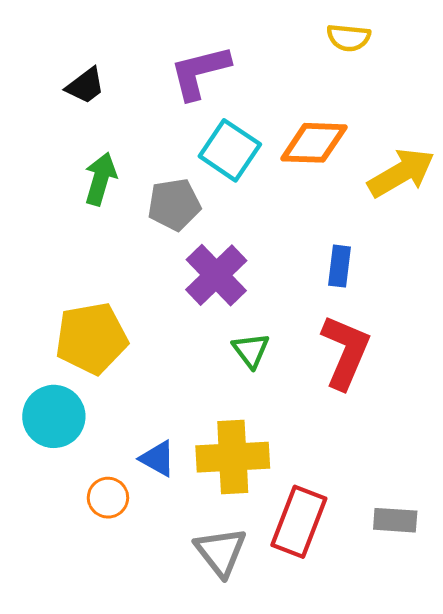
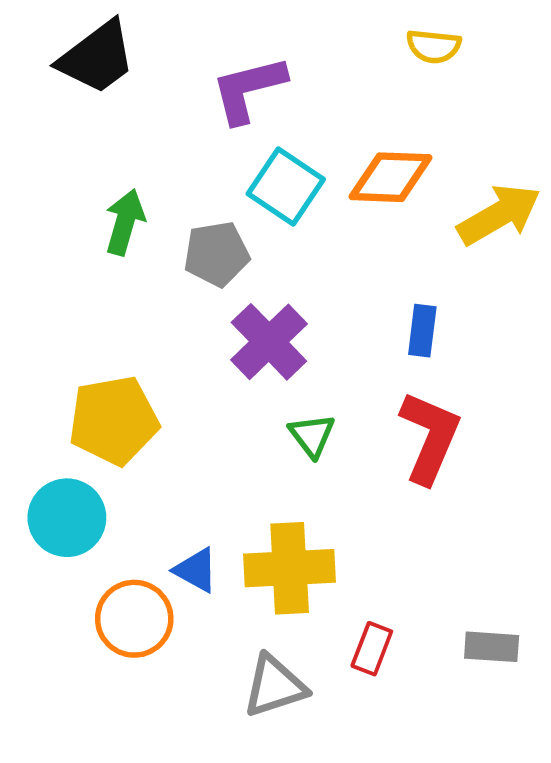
black trapezoid: (85, 86) -> (97, 57), moved, size x1.6
orange circle: (108, 498) -> (134, 619), size x1.5
red rectangle: (299, 522) -> (372, 649), size x0.6
gray triangle: (221, 552) -> (275, 686), turned 50

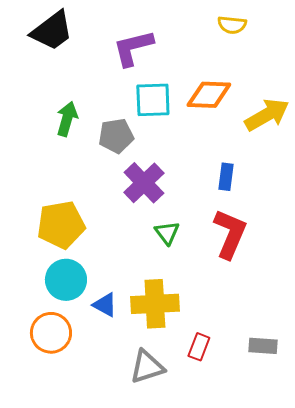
cyan square: (286, 187) -> (153, 100), turned -36
cyan circle: (67, 518) -> (66, 280), moved
orange circle: (134, 619) -> (51, 333), moved

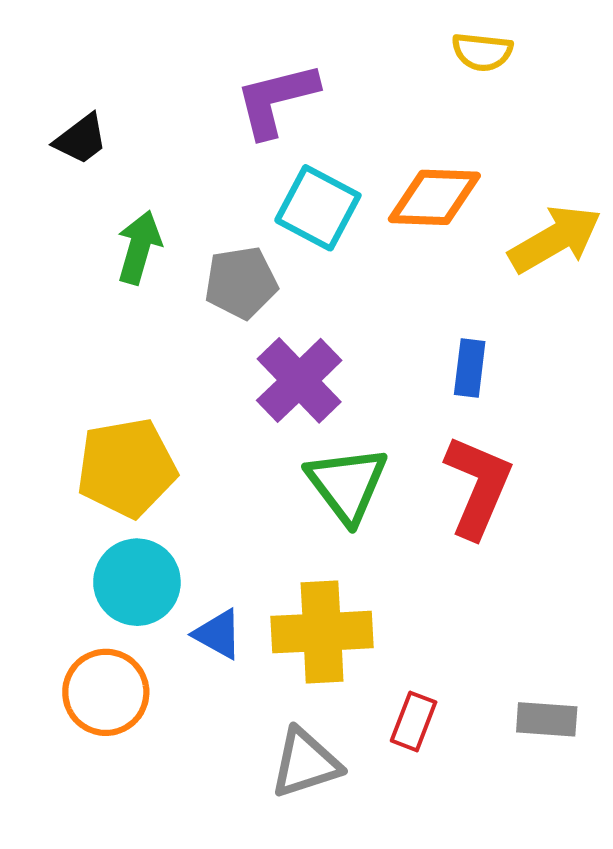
black trapezoid: (52, 31) -> (81, 139), moved, size x0.6
cyan square: (153, 100) -> (318, 208), turned 30
green triangle: (167, 233) -> (347, 484), size x1.6

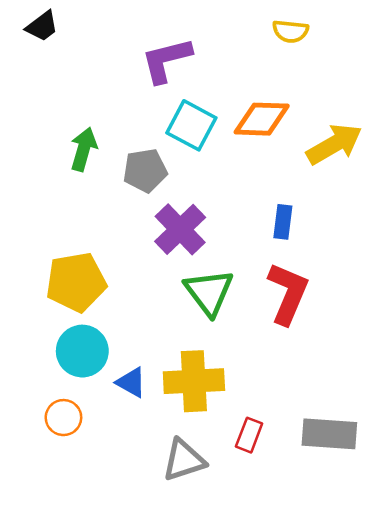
black trapezoid: (81, 139) -> (42, 26), moved
orange circle: (106, 692) -> (63, 418), size x0.7
gray rectangle: (547, 719) -> (329, 434), size x1.5

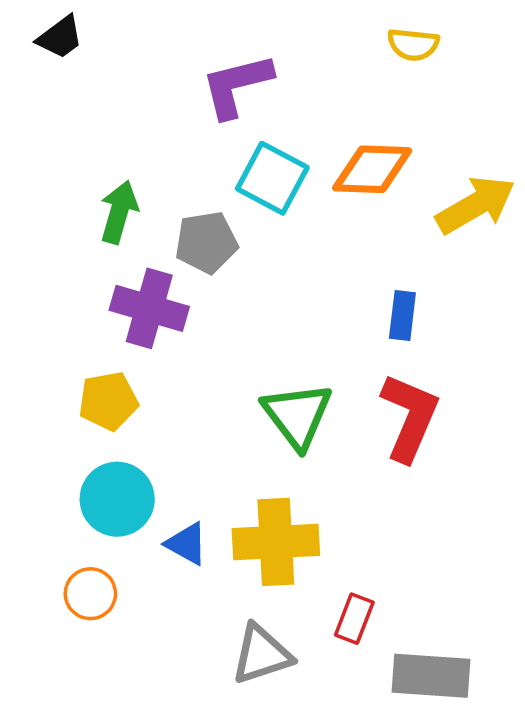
purple cross: (180, 229) -> (149, 308), moved, turned -30
yellow pentagon: (76, 282) -> (108, 401), size x0.7
gray rectangle: (329, 434) -> (431, 676), moved

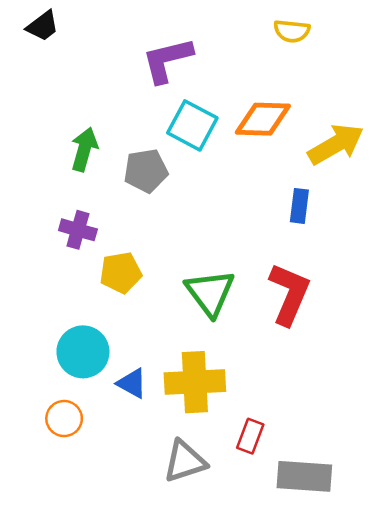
purple cross: (149, 308) -> (78, 230), moved, size x0.7
blue rectangle: (402, 315) -> (299, 206), moved
yellow pentagon: (108, 401) -> (121, 273), moved

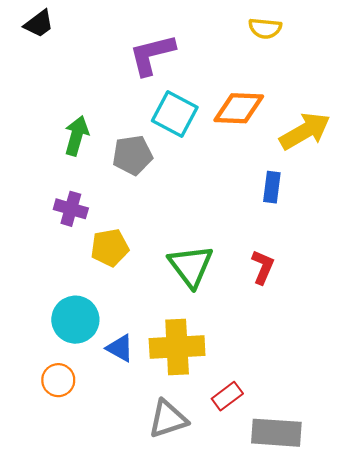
red L-shape: (289, 294) -> (263, 267), size x0.6
red rectangle: (250, 436) -> (227, 396), turned 32

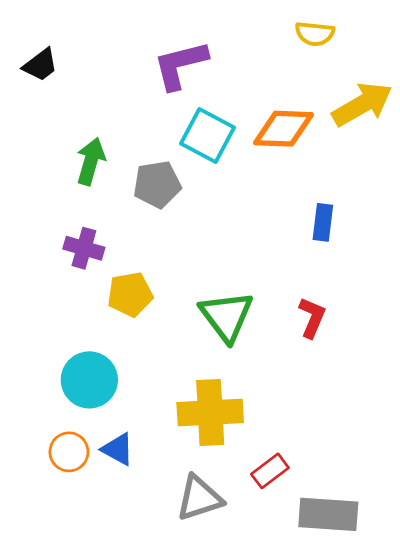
black trapezoid: (39, 24) -> (40, 65), moved
yellow arrow: (305, 131) -> (362, 104), moved
blue triangle: (120, 348) -> (118, 449), moved

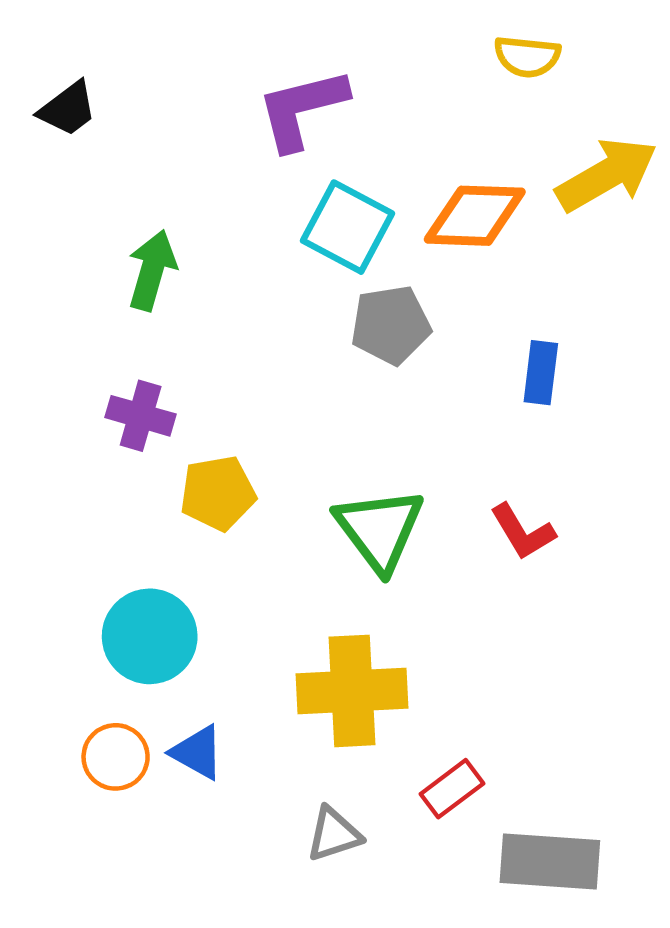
gray pentagon: (157, 184) -> (391, 325), moved
red L-shape: (312, 317) -> (523, 532), turned 126
gray triangle: (199, 498) -> (334, 834), size x0.7

